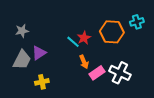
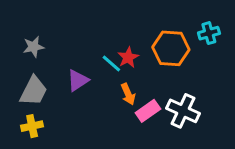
purple triangle: (39, 53) -> (78, 80), moved
yellow cross: (42, 82) -> (32, 126), moved

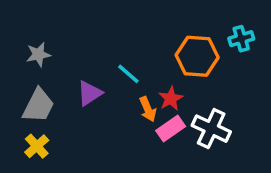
red star: (128, 57) -> (171, 99), moved
yellow cross: (32, 126) -> (37, 146), turned -30

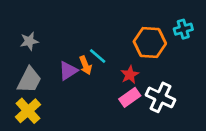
orange arrow: (148, 109) -> (86, 65), moved
yellow cross: (37, 146) -> (28, 111), size x1.4

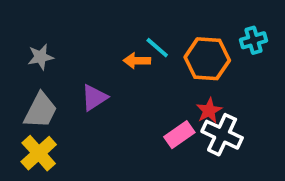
cyan line: (98, 56) -> (157, 48), moved
orange arrow: (86, 65) -> (137, 61), moved, turned 114
red star: (130, 75) -> (209, 111), moved

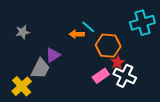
cyan cross: (254, 40) -> (142, 23), size x1.6
orange hexagon: (207, 59) -> (108, 46), moved
gray trapezoid: (41, 111) -> (40, 69), moved

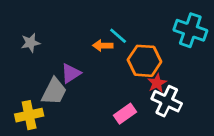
cyan cross: (142, 23) -> (190, 30), turned 35
pink rectangle: (101, 76) -> (125, 114), moved
yellow cross: (22, 86) -> (29, 115), turned 30

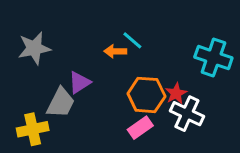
cyan cross: (190, 30) -> (213, 58), moved
gray star: (30, 43) -> (34, 48), size x1.5
orange hexagon: (144, 61) -> (146, 95), moved

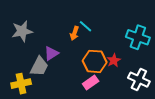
orange arrow: (115, 51) -> (74, 33), turned -72
white cross: (187, 114) -> (139, 80), moved

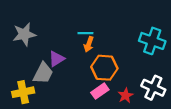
cyan line: (86, 26) -> (85, 33), moved, turned -40
orange arrow: (74, 33) -> (89, 44), moved
red star: (114, 60) -> (126, 96), moved

